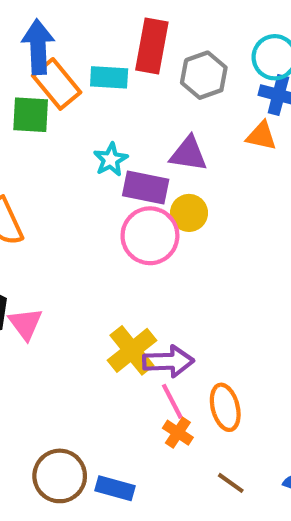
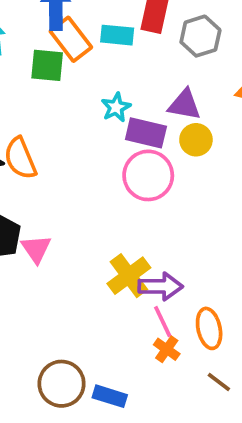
yellow circle: (189, 213) -> (196, 140), moved
brown line: (231, 483) -> (219, 382), moved

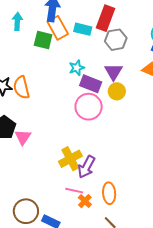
gray hexagon: (200, 36) -> (116, 40), moved
purple triangle: (184, 105) -> (113, 72), turned 42
purple arrow: (160, 286) -> (86, 167), turned 110
pink line: (163, 322) -> (74, 191), moved, turned -60

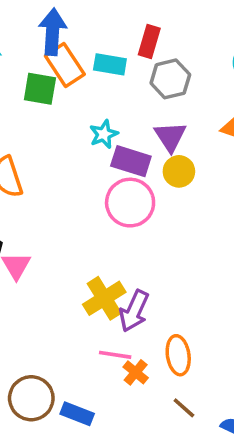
red rectangle: (106, 18) -> (149, 42), size x0.7

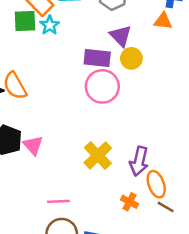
cyan star: (104, 134) -> (50, 25), moved
purple arrow: (134, 311) -> (139, 161), moved
pink line: (115, 355) -> (59, 201), moved
brown line: (184, 408) -> (166, 207), moved

